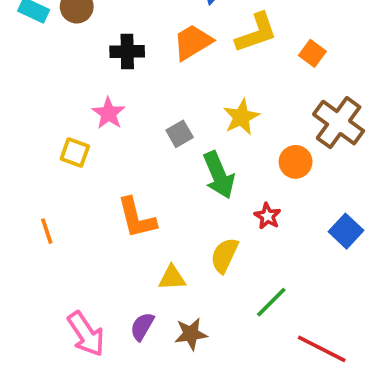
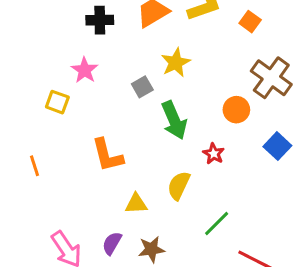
yellow star: (241, 117) -> (176, 63), moved
blue square: (346, 231) -> (277, 146), moved

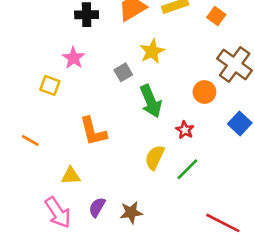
orange line: (34, 166) -> (30, 140), turned -42
yellow triangle: (136, 204) -> (71, 176), moved
green line: (217, 223) -> (187, 169), moved

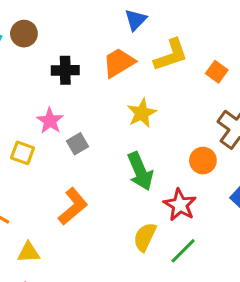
gray square: (123, 72) -> (77, 144), moved
red star: (185, 130) -> (180, 205), size x1.5
orange L-shape: (93, 131) -> (73, 206), turned -116
yellow triangle: (71, 176) -> (29, 252), moved

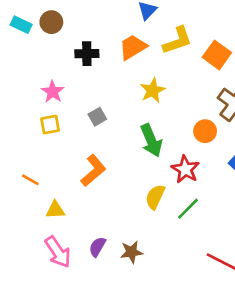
orange square: (217, 72) -> (217, 55), size x1.5
pink star: (50, 121) -> (53, 92), moved
yellow square: (22, 153) -> (50, 125), turned -30

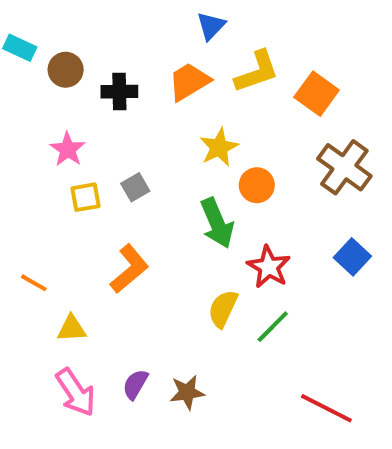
brown circle: (51, 22) -> (66, 70), moved
yellow square: (50, 125) -> (86, 197), moved
orange circle: (205, 131) -> (257, 185), moved

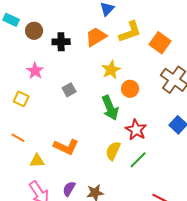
yellow square: (86, 197) -> (21, 99), moved, turned 35
orange L-shape: (129, 269) -> (66, 147), moved, turned 65

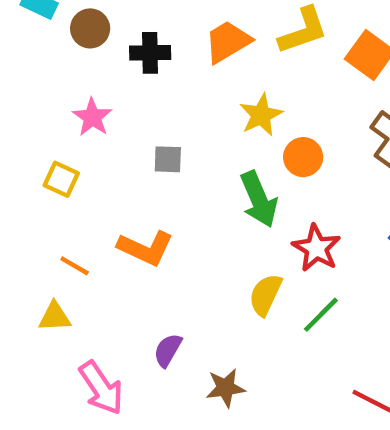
gray square: (69, 90) -> (168, 159), turned 32
orange line: (18, 138) -> (75, 266), moved
orange L-shape: (66, 147) -> (146, 248), moved
yellow triangle: (37, 161) -> (55, 317), moved
purple semicircle: (69, 189) -> (168, 350), moved

